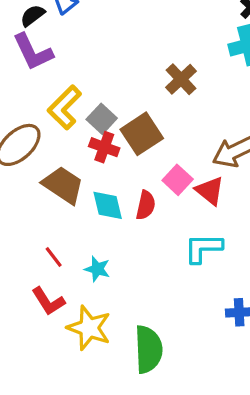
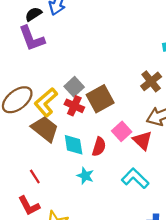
brown cross: (181, 79) -> (151, 81), moved
yellow L-shape: (65, 107) -> (46, 102), moved
cyan L-shape: (203, 248) -> (135, 178), turned 40
cyan star: (97, 269) -> (85, 176), moved

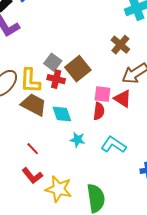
yellow L-shape: (46, 102) -> (30, 81), turned -36
pink square: (122, 131) -> (102, 94), turned -30
red semicircle: (99, 147) -> (99, 111), moved
cyan L-shape: (135, 178) -> (114, 145), moved

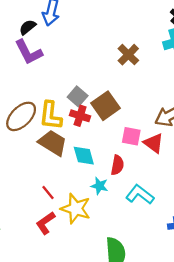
brown cross: (120, 45) -> (128, 55), moved
red semicircle: (99, 111) -> (117, 165), moved
red L-shape: (32, 176) -> (46, 223), turned 90
yellow star: (59, 189) -> (76, 209), moved

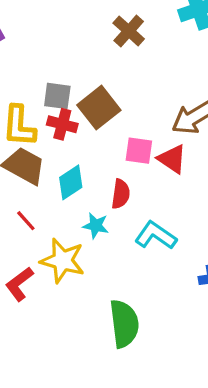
gray square: (78, 96) -> (57, 96), turned -30
cyan diamond: (84, 156) -> (71, 182), turned 75
red line: (48, 193) -> (26, 221), moved

